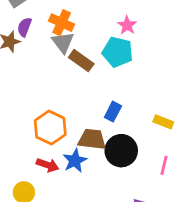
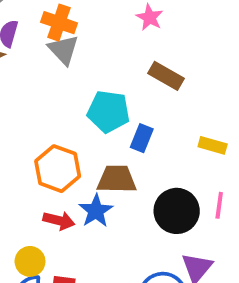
cyan pentagon: (118, 52) -> (108, 111), moved
brown rectangle: (81, 61) -> (166, 76), moved
black circle: (121, 151) -> (177, 211), moved

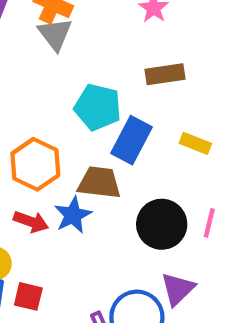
brown rectangle: (166, 76) -> (165, 74), turned -44
blue rectangle: (142, 138) -> (131, 140), size x1.5
yellow rectangle: (213, 145) -> (195, 143), moved

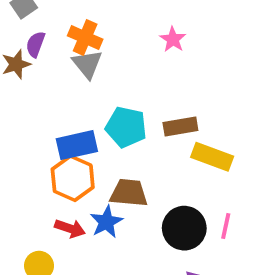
brown rectangle: (165, 74) -> (180, 127), moved
blue rectangle: (131, 140) -> (77, 145), moved, turned 51
yellow rectangle: (195, 143) -> (212, 157), size x1.5

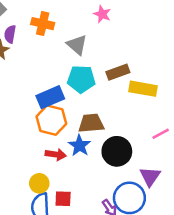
gray triangle: (87, 64) -> (77, 45), moved
pink line: (226, 226) -> (161, 134), turned 60
black circle: (184, 228) -> (117, 151), moved

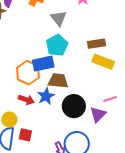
brown rectangle: (118, 72) -> (97, 44), moved
cyan pentagon: (81, 79) -> (57, 45), turned 30
blue rectangle: (50, 97) -> (43, 64), moved
purple triangle: (150, 176) -> (98, 114), moved

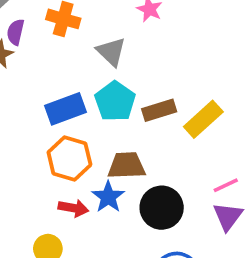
brown rectangle: (97, 44) -> (159, 110), moved
yellow rectangle: (103, 62) -> (203, 119), turned -55
blue rectangle: (43, 64) -> (66, 109), moved
purple triangle: (98, 114) -> (228, 216), moved

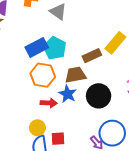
cyan pentagon: (115, 101) -> (55, 48), moved
brown rectangle: (159, 110) -> (92, 56), moved

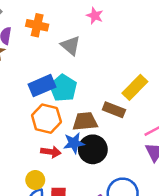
brown rectangle: (92, 56) -> (114, 110), moved, turned 42
blue star: (68, 94) -> (74, 143), turned 30
black circle: (99, 96) -> (93, 149), moved

